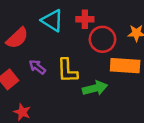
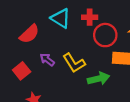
yellow L-shape: (67, 71) -> (74, 63), turned -30

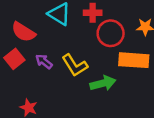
red semicircle: (29, 34) -> (23, 32), turned 75
red square: (22, 71) -> (14, 59), moved

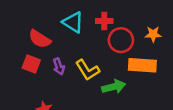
red square: (14, 59) -> (31, 64), turned -30
purple arrow: (44, 61) -> (59, 66), turned -147

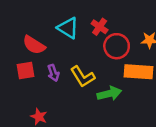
red cross: (104, 21) -> (100, 27), turned 35
red square: (31, 64) -> (25, 70), turned -30

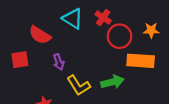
red square: (25, 70) -> (20, 60), moved
yellow L-shape: (83, 77) -> (79, 85), moved

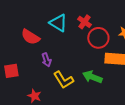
red square: (20, 60) -> (11, 71), moved
green arrow: (112, 82) -> (92, 77), turned -144

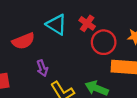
red semicircle: (30, 37) -> (23, 41), turned -54

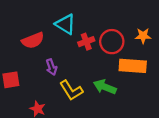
red cross: (87, 23) -> (86, 42), moved, turned 35

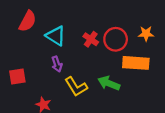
cyan triangle: (65, 24) -> (56, 36), moved
red semicircle: (33, 40) -> (28, 21), moved, turned -40
red cross: (86, 42) -> (91, 39), turned -35

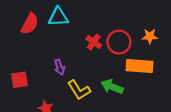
cyan triangle: (56, 36) -> (58, 17), moved, turned -35

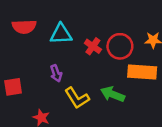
cyan triangle: (58, 17) -> (61, 34), moved
red semicircle: (30, 24) -> (24, 27), turned 60

